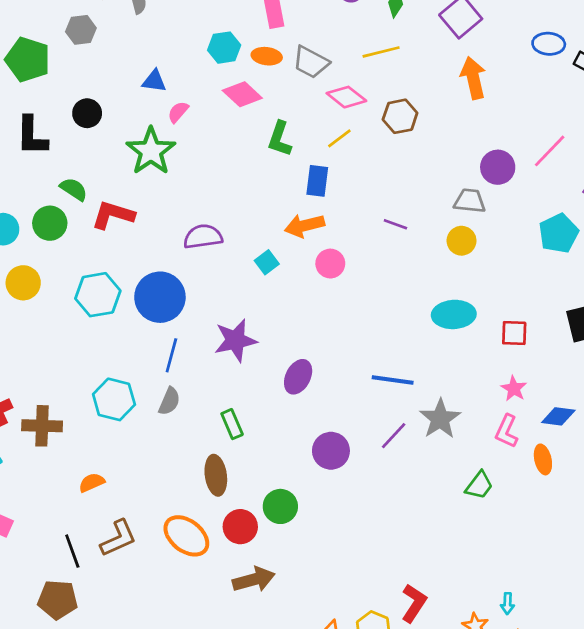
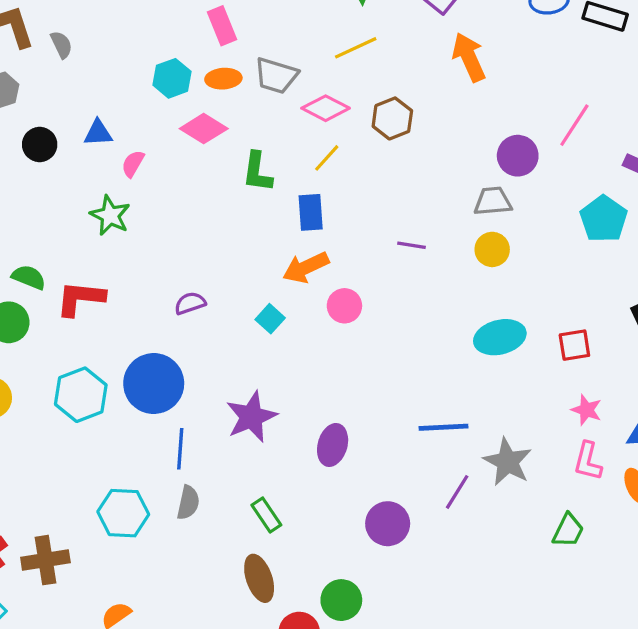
black circle: (87, 113) -> (40, 145), moved
green star: (151, 151) -> (110, 215), size x0.7
purple semicircle: (203, 237) -> (190, 303), size x0.7

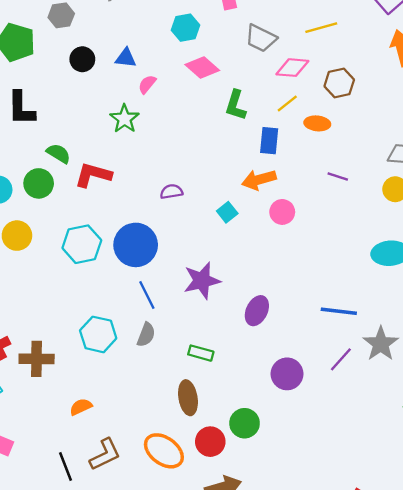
orange ellipse: (223, 79) -> (317, 123), moved
pink diamond: (326, 108) -> (292, 68), turned -32
blue line: (180, 449) -> (147, 295), turned -40
green rectangle: (266, 515) -> (201, 353), turned -50

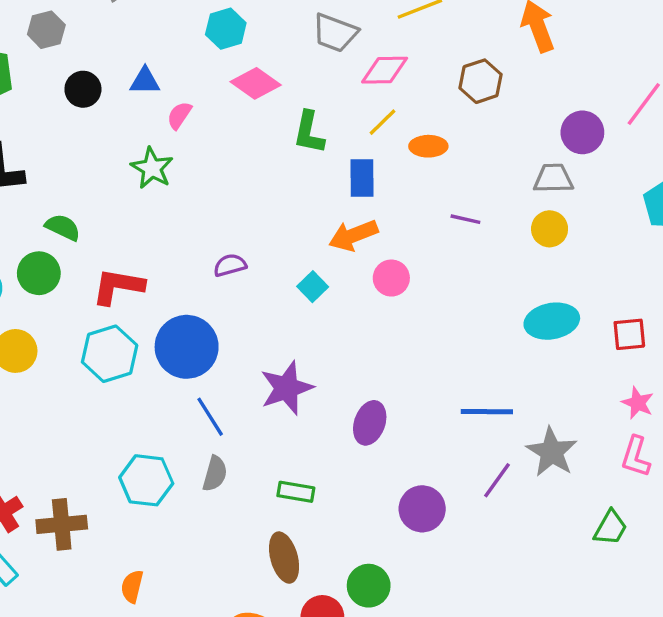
brown hexagon: (339, 83) -> (480, 81), moved
red L-shape: (93, 175) -> (118, 286), moved
orange semicircle: (81, 407) -> (132, 586), turned -45

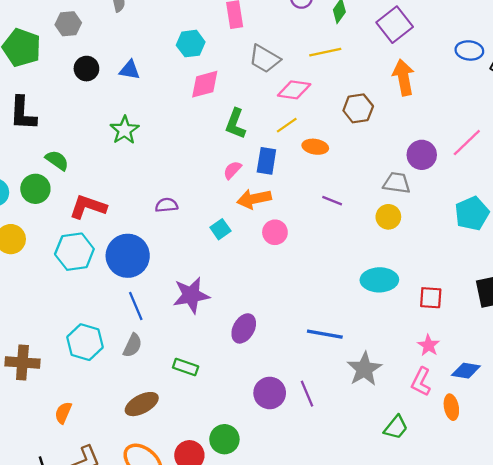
pink diamond: (256, 83) -> (205, 84), turned -60
pink semicircle: (179, 115) -> (232, 170), moved
purple line: (497, 480) -> (307, 394), moved, turned -68
brown ellipse: (284, 558) -> (142, 404), moved, turned 68

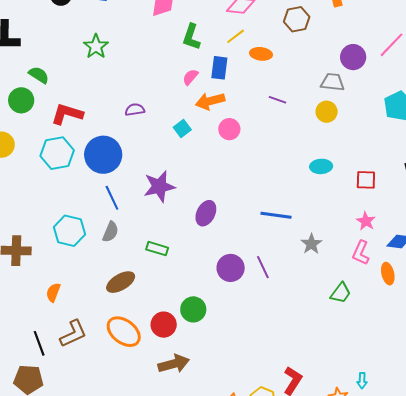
cyan ellipse: (379, 280) -> (321, 166), size x0.7
gray star: (364, 369) -> (311, 244), size x0.7

